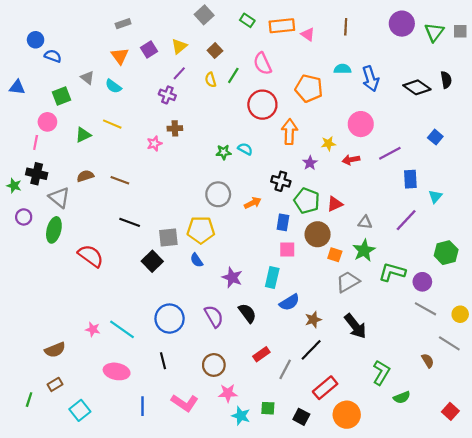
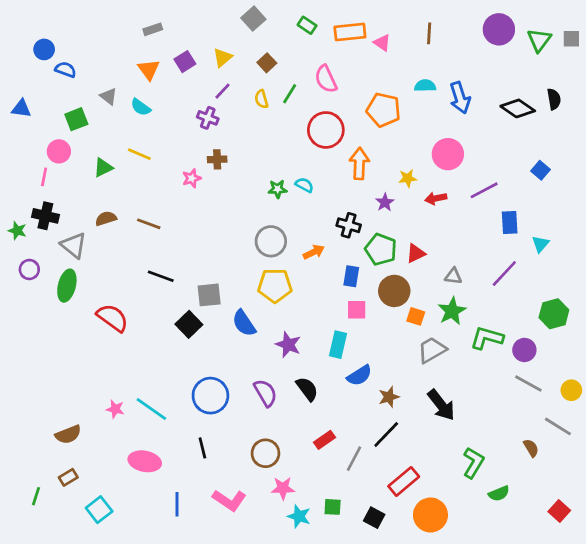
yellow pentagon: (201, 230) -> (275, 286), moved
blue semicircle: (197, 260) -> (244, 323), size x1.5

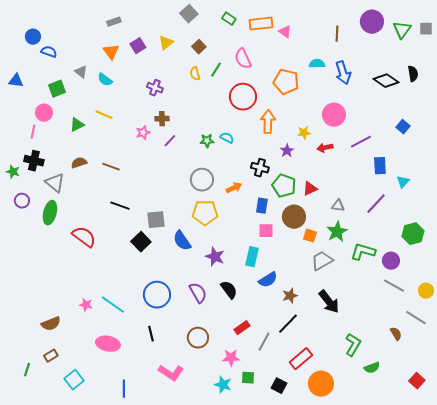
brown line: (429, 33) -> (337, 34), moved
purple line: (223, 91) -> (170, 141), moved
pink star: (283, 488) -> (231, 358), moved
blue line: (177, 504) -> (124, 389), moved

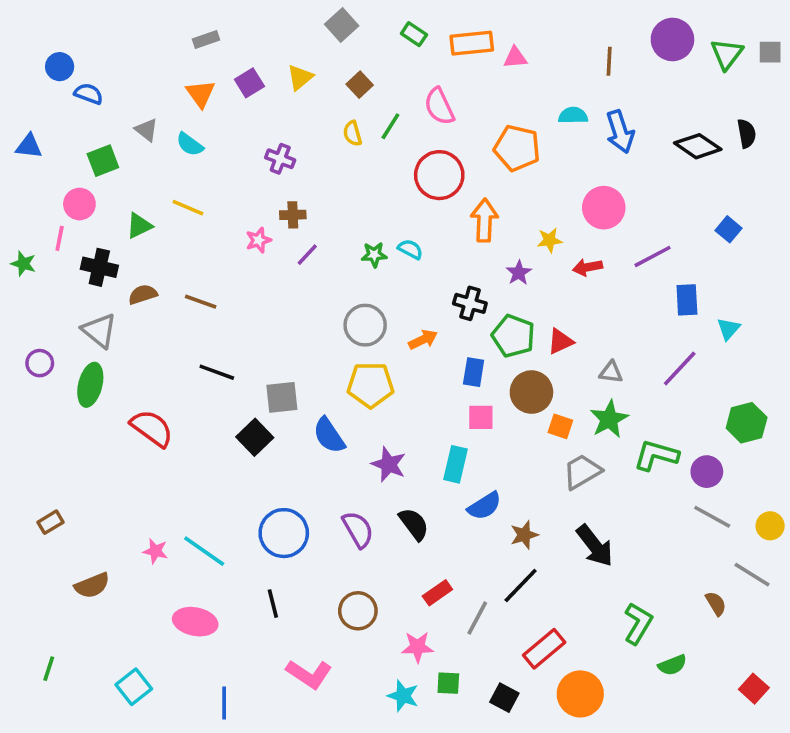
pink triangle: (285, 32) -> (515, 58), turned -40
black cross: (34, 161) -> (99, 267), moved
green star: (13, 172) -> (23, 264), moved
brown rectangle: (51, 356) -> (51, 522), moved

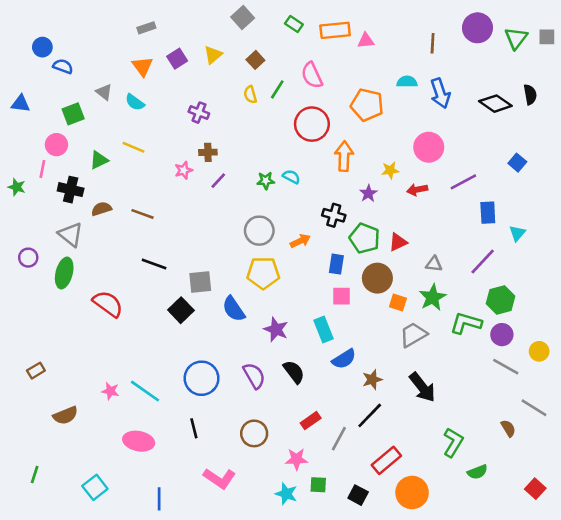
green hexagon: (747, 423) -> (501, 300), moved
cyan rectangle: (456, 464) -> (323, 329), turned -35
yellow circle: (770, 526) -> (539, 351), moved

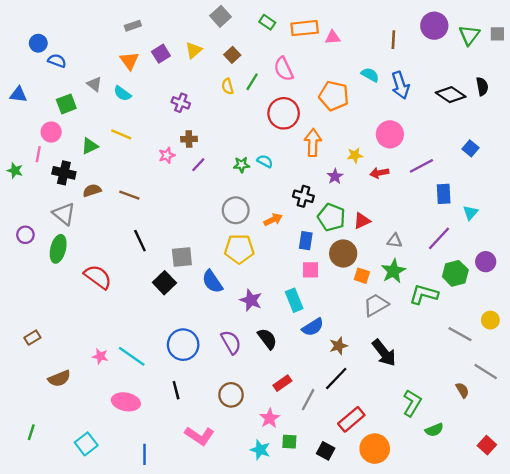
cyan semicircle: (407, 82) -> (370, 75), turned 30
black line: (154, 264) -> (140, 241), turned 45
purple circle: (502, 335) -> (486, 262), moved
pink star: (297, 459) -> (270, 418), turned -30

